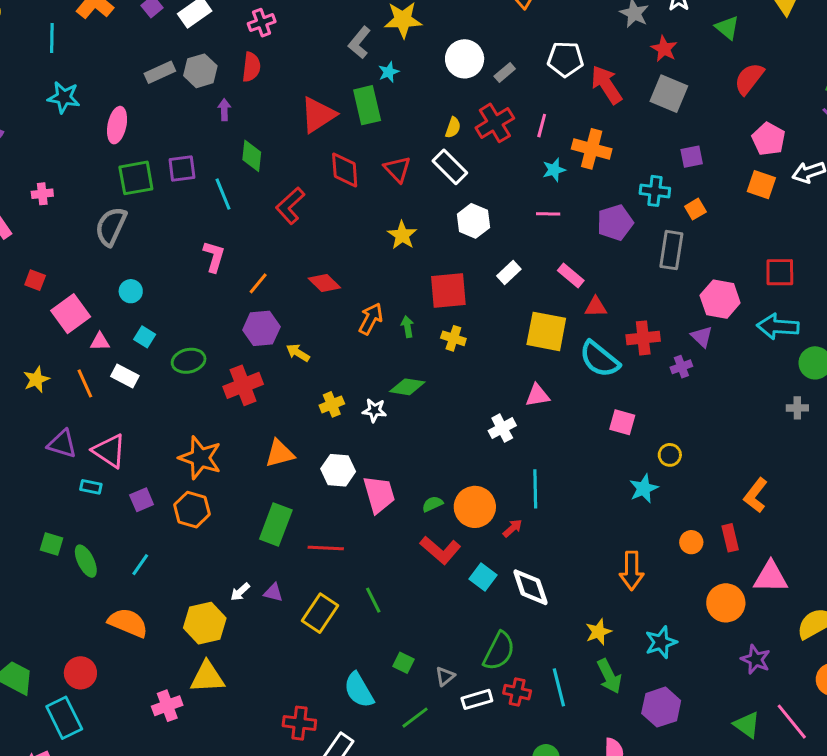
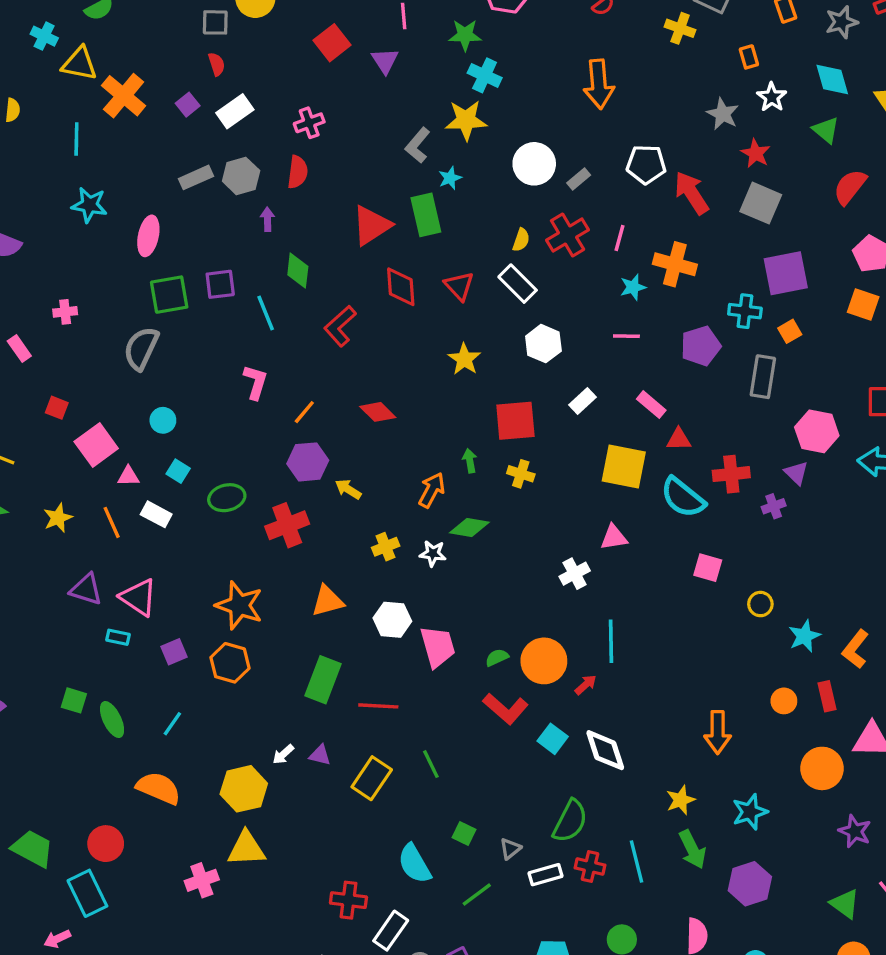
purple square: (692, 157) -> (786, 273), size x1.8
orange arrow: (371, 319) -> (432, 490), moved
cyan star: (644, 488) -> (804, 636), moved

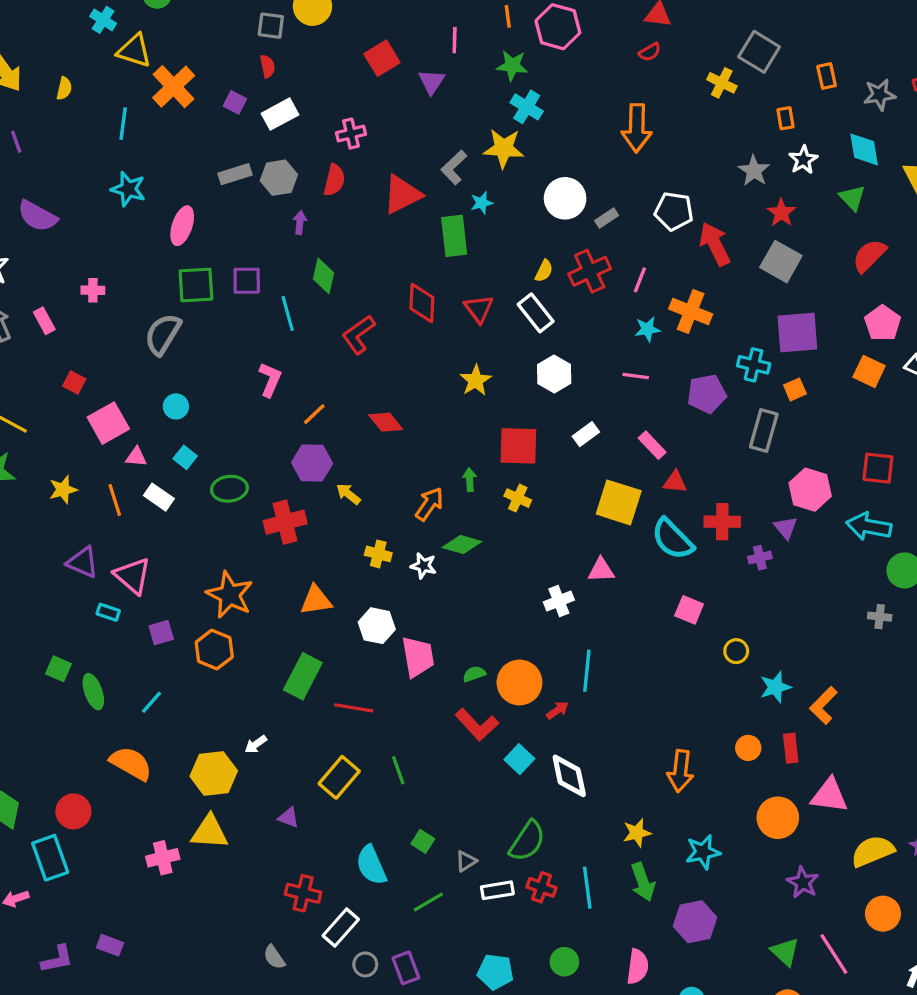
purple square: (188, 105) -> (235, 102), turned -30
red triangle: (371, 225) -> (402, 194), moved
yellow cross: (386, 547) -> (378, 554), turned 30
purple triangle: (320, 755) -> (288, 818), moved

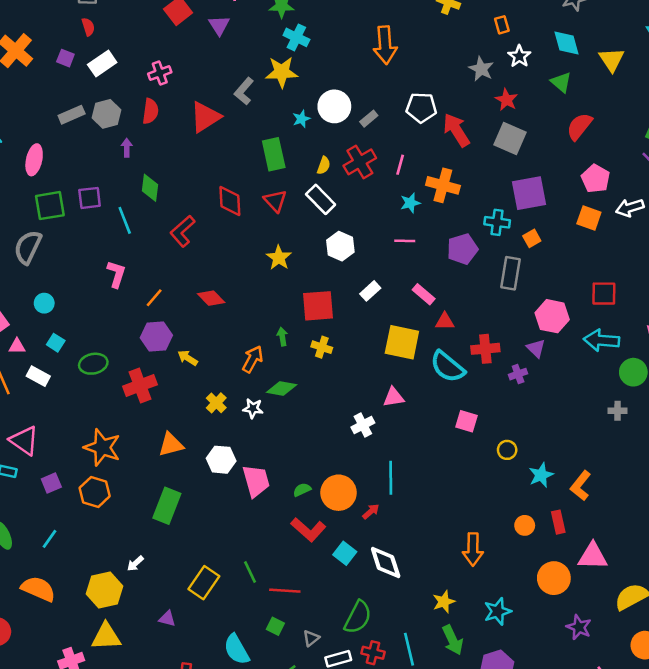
cyan star: (482, 203) -> (301, 119), moved
green rectangle: (454, 236) -> (274, 154), moved
yellow cross: (378, 554) -> (216, 403), turned 36
red line: (354, 708) -> (285, 591), moved

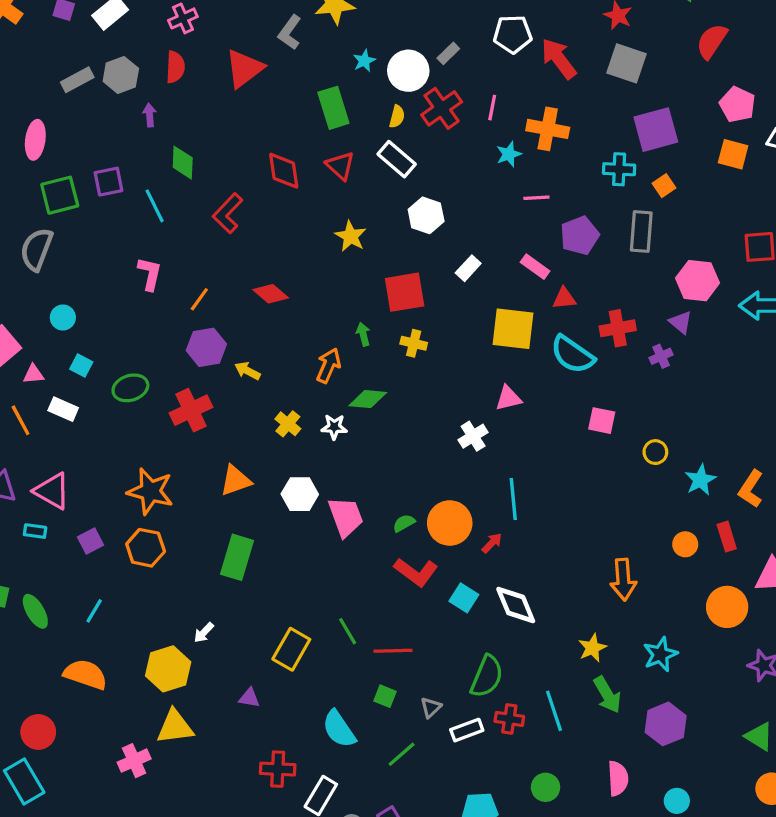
white circle: (334, 106) -> (408, 71), moved
pink line: (405, 241) -> (536, 198), moved
purple pentagon: (462, 249) -> (580, 236), moved

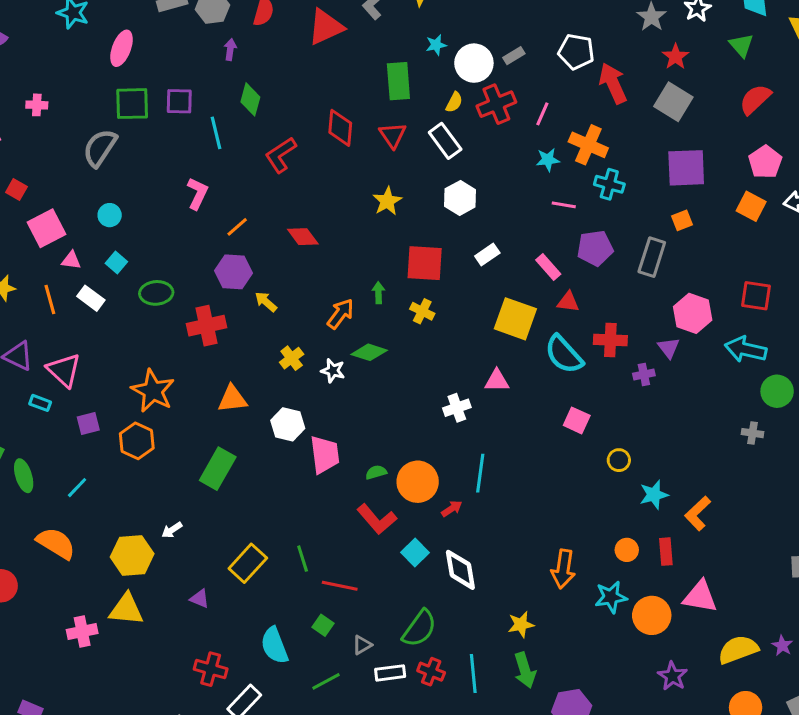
cyan cross: (619, 169) -> (609, 184), moved
cyan star: (660, 654) -> (611, 597), moved

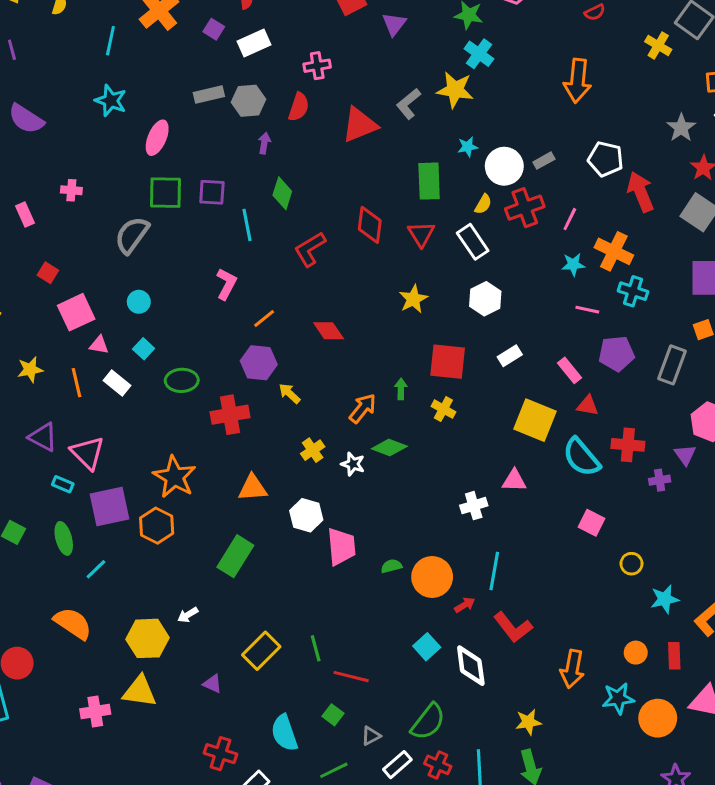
purple square: (88, 423) -> (110, 506), size x1.8
green ellipse: (24, 476) -> (64, 538), moved
red L-shape: (377, 519) -> (513, 627), moved
white rectangle: (390, 673) -> (397, 765), turned -36

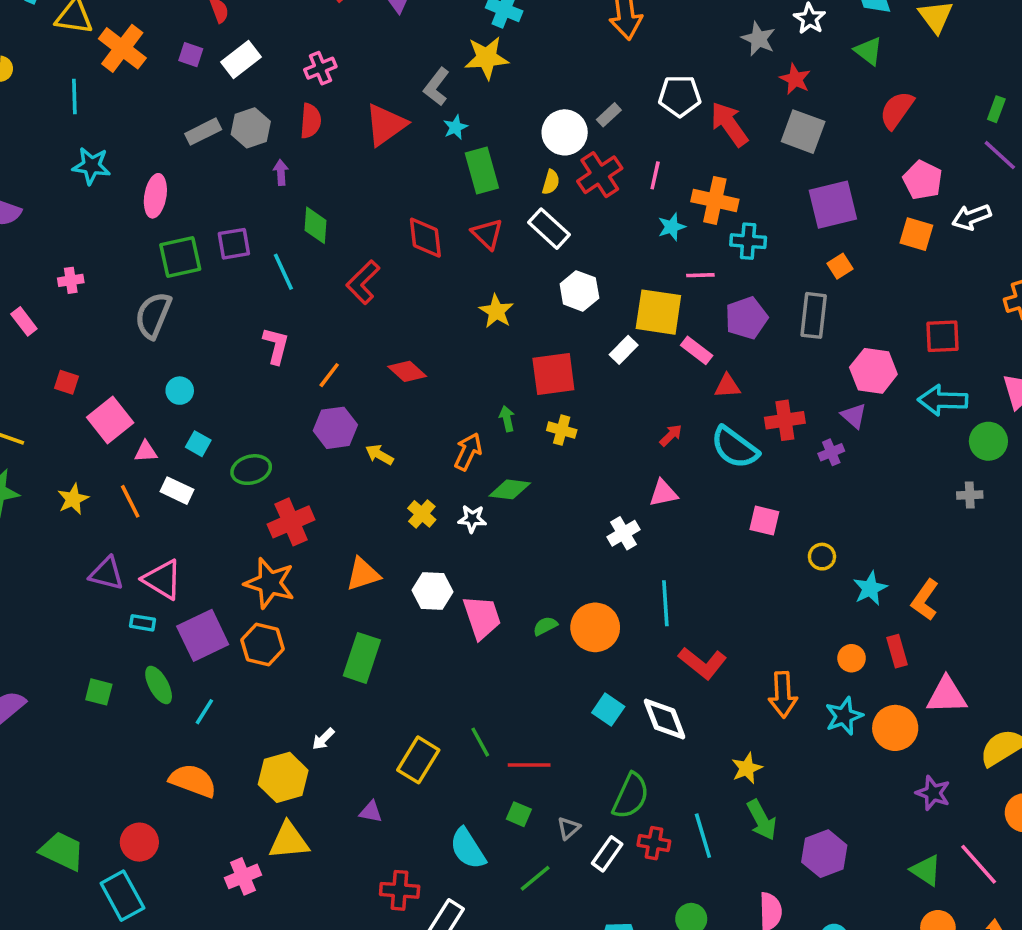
cyan star: (468, 147) -> (455, 127), moved
red cross: (230, 415) -> (291, 522), moved
yellow square: (535, 420) -> (658, 312), moved
red arrow: (465, 605) -> (671, 435), moved

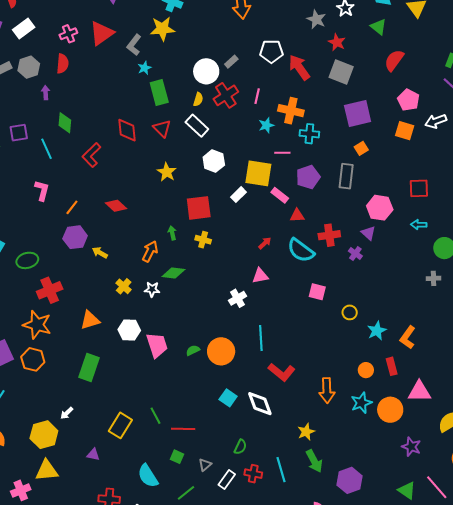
red triangle: (386, 125) -> (102, 33), moved
cyan arrow: (943, 400) -> (419, 225), size x0.6
purple cross: (831, 452) -> (355, 254), turned -32
green semicircle: (631, 796) -> (240, 447), size x0.6

